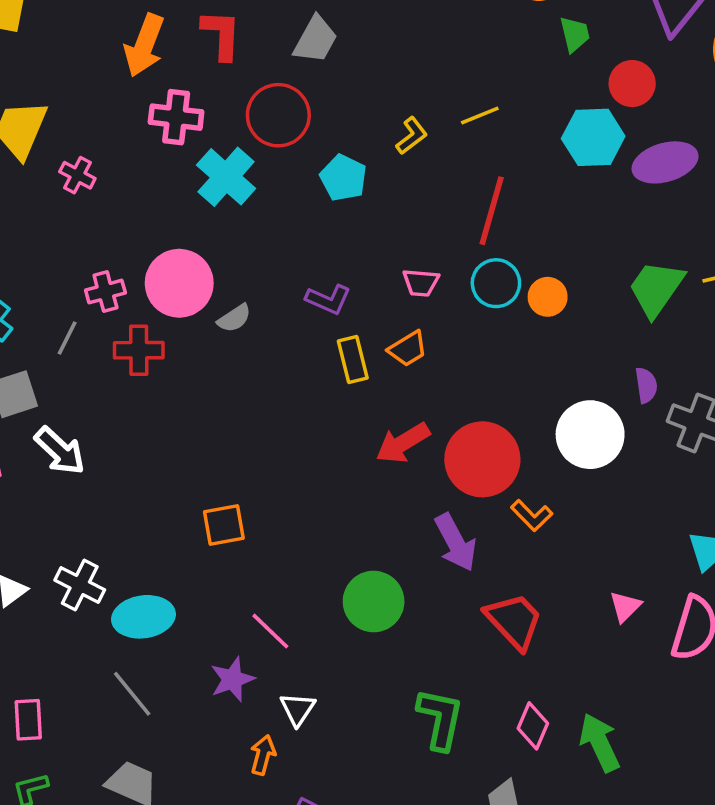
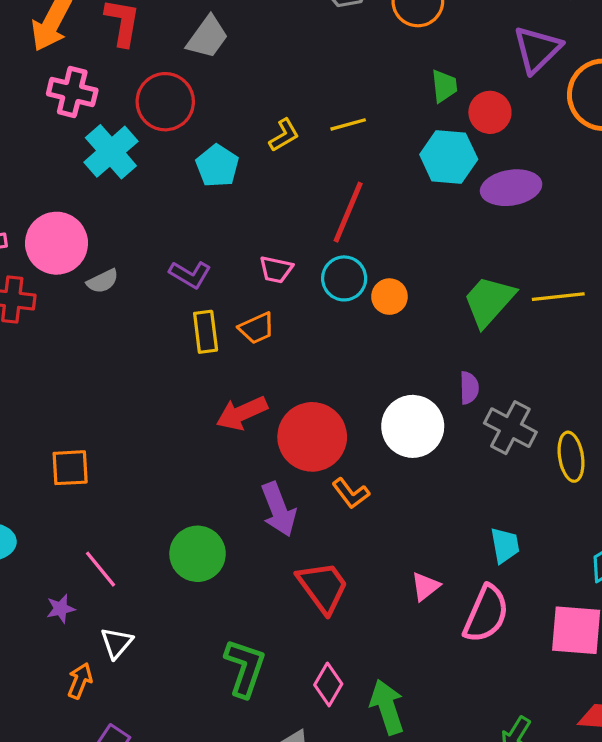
green trapezoid: (575, 34) -> (444, 86), moved
purple star: (232, 679) -> (61, 609), size x0.7

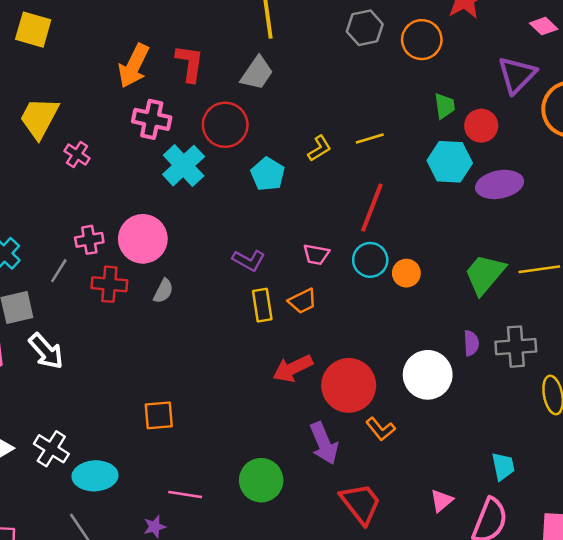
gray semicircle: (103, 281) -> (163, 291), moved, turned -35
gray cross: (510, 428) -> (516, 347), moved, turned -30
pink line: (100, 569) -> (185, 495), turned -40

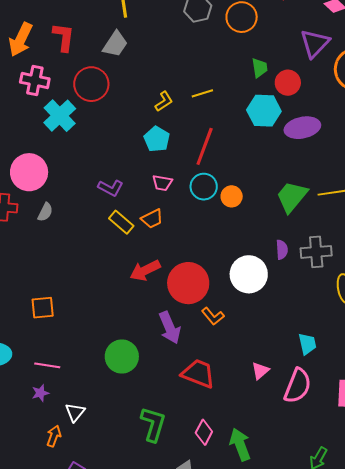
cyan pentagon: (268, 174) -> (157, 139), moved
yellow rectangle: (262, 305) -> (121, 222), turned -40
pink line: (185, 495) -> (47, 365), moved
red trapezoid: (361, 503) -> (198, 374), turned -30

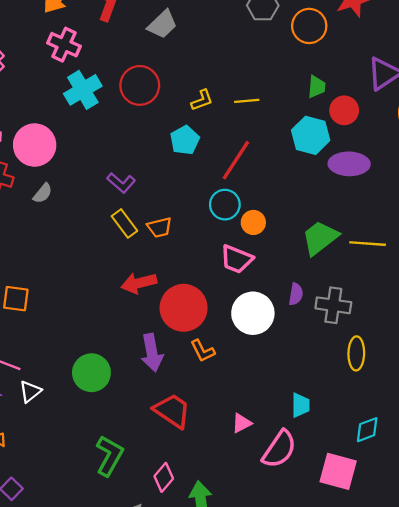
red circle: (91, 84) -> (140, 85), moved
pink trapezoid: (162, 183) -> (237, 259), moved, size x1.4
white triangle: (75, 412) -> (30, 391), moved

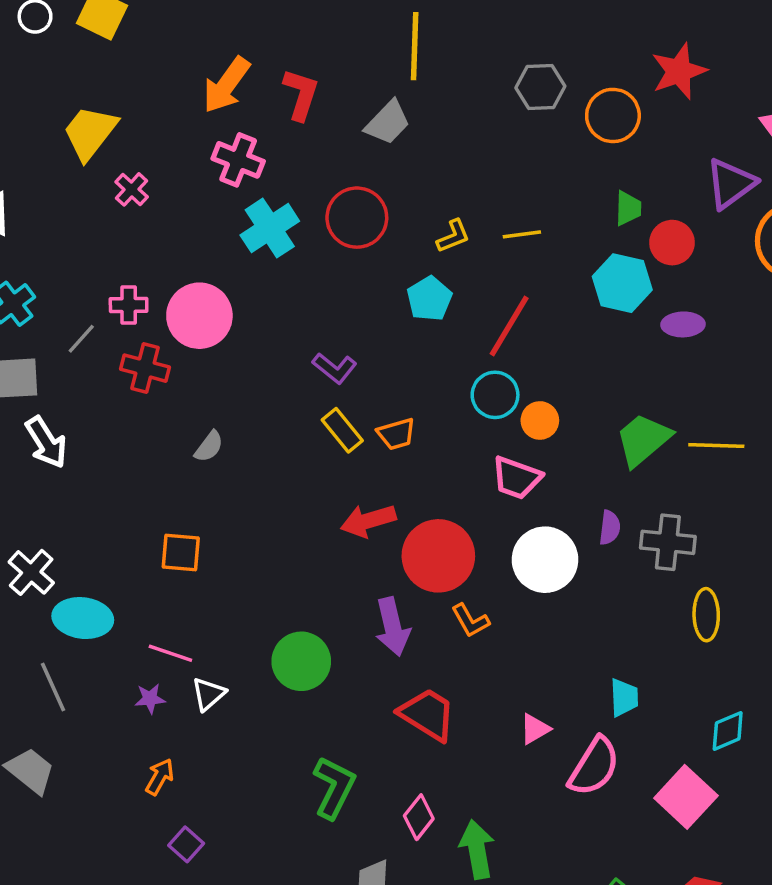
purple ellipse: (349, 164) -> (683, 324), size x0.7
gray semicircle: (43, 193) -> (209, 447), moved
pink square: (338, 471) -> (686, 797), turned 30

